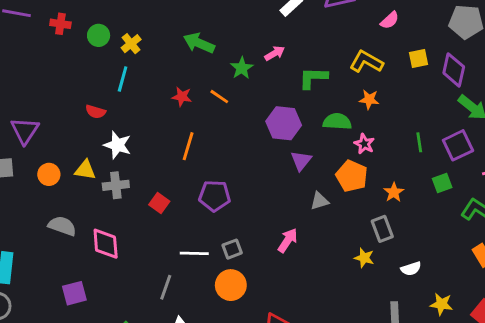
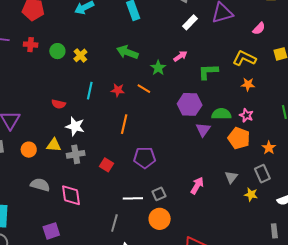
cyan line: (123, 79) -> (90, 91), moved
green semicircle: (337, 122) -> (221, 114), moved
gray triangle: (320, 201) -> (231, 177), moved, turned -32

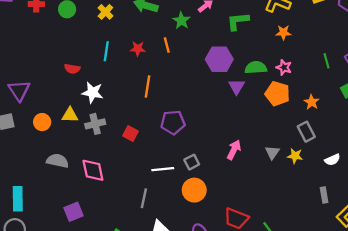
yellow cross: (80, 55) -> (105, 12), moved
orange line: (144, 89) -> (167, 45), turned 48
gray triangle: (231, 177) -> (272, 152), moved

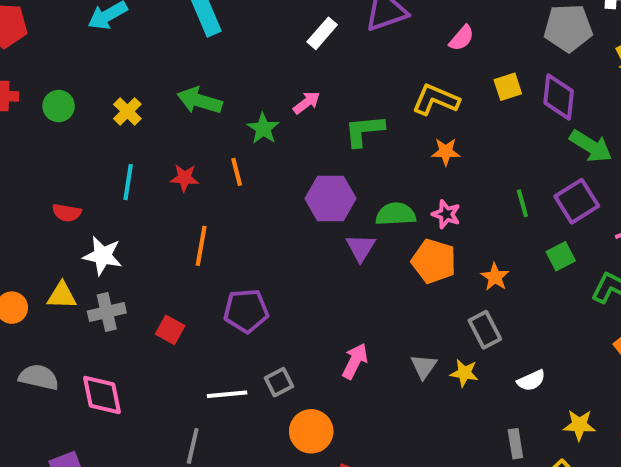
orange circle: (194, 190) -> (311, 431), moved

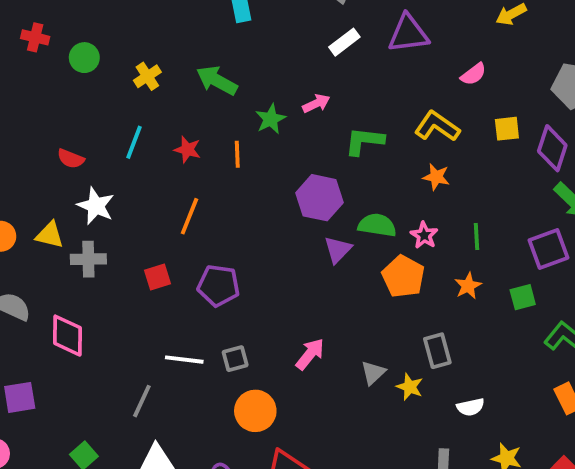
green line: (522, 203) -> (477, 237), moved
orange star: (495, 277) -> (468, 286), moved
red square: (170, 330) -> (158, 277), moved, turned 32

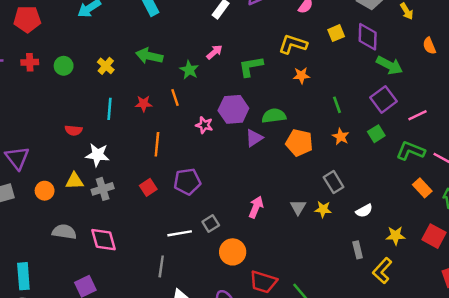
pink star: (424, 235) -> (204, 125), moved
purple triangle: (338, 250) -> (254, 138), turned 30

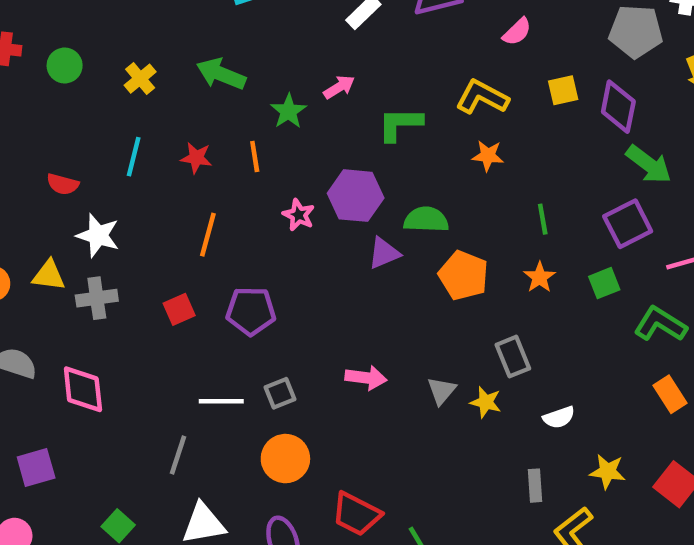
pink arrow: (256, 207) -> (366, 378), turned 65
orange circle: (233, 252) -> (285, 459), moved

